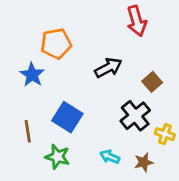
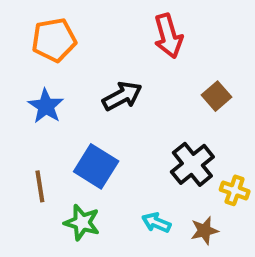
red arrow: (137, 21) -> (168, 36), moved
orange pentagon: (56, 44) -> (54, 40), moved
black arrow: (108, 68) -> (122, 96), moved
brown square: (152, 82) -> (217, 96), moved

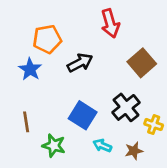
orange pentagon: (54, 40) -> (47, 39), moved
brown square: (217, 96) -> (142, 63), size x1.5
blue square: (96, 166) -> (83, 115), moved

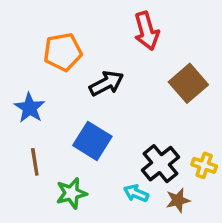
blue star: (30, 69) -> (30, 108), moved
black cross: (126, 107) -> (160, 164), moved
blue square: (83, 115) -> (92, 141), moved
green star: (54, 146) -> (71, 193), turned -30

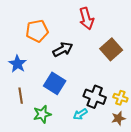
black cross: (160, 164) -> (95, 97), turned -30
cyan arrow: (136, 193) -> (80, 114), turned -56
brown star: (178, 200) -> (118, 118), moved

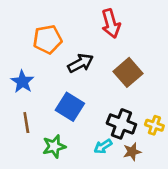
brown square: (111, 49) -> (128, 72), moved
brown star: (118, 118) -> (132, 152), moved

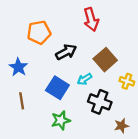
yellow cross: (154, 125) -> (127, 81), moved
green star: (54, 146) -> (61, 120), moved
cyan arrow: (103, 146) -> (85, 79), moved
brown star: (132, 152) -> (121, 126), moved

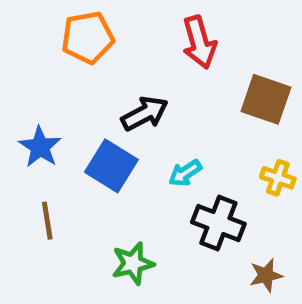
orange pentagon: (39, 32) -> (88, 38), moved
brown square: (105, 60) -> (266, 99), moved, turned -30
blue square: (57, 88) -> (111, 166), moved

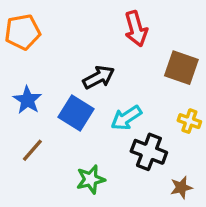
orange pentagon: (88, 38) -> (23, 32), moved
cyan arrow: (185, 173) -> (126, 118), size x1.4
brown line: (47, 221) -> (32, 150), turned 50

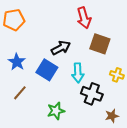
brown square: (181, 68) -> (100, 44), moved
cyan arrow: (126, 118) -> (78, 73), turned -60

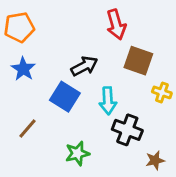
blue star: (17, 62) -> (23, 69), moved
yellow cross: (117, 75) -> (162, 92), moved

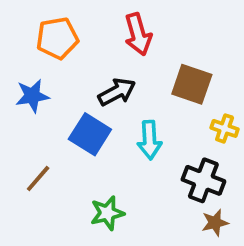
red arrow: (116, 25) -> (138, 34), moved
orange pentagon: (19, 27) -> (57, 38), moved
blue star: (23, 69) -> (32, 96), turned 30
black cross: (127, 130) -> (203, 180), moved

